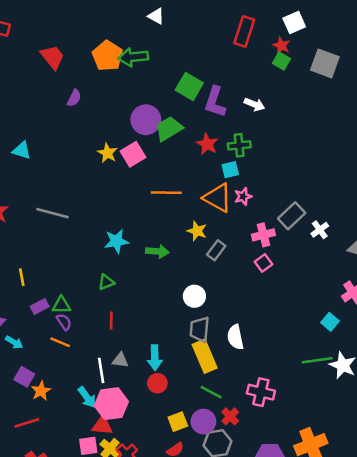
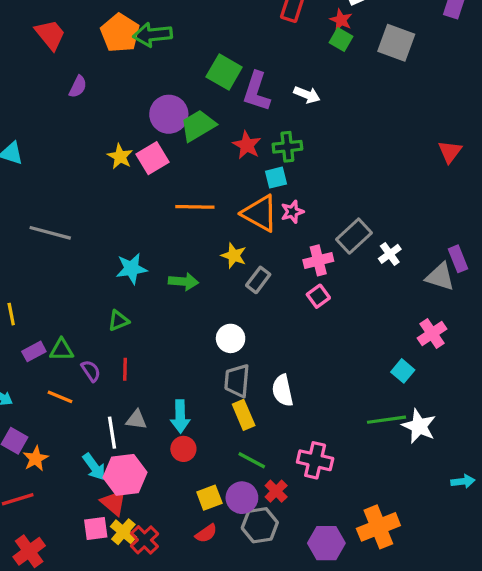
purple semicircle: (64, 322) -> (91, 371), moved
yellow rectangle: (205, 356) -> (244, 415), size x0.7
red triangle: (102, 425) -> (114, 503), turned 35

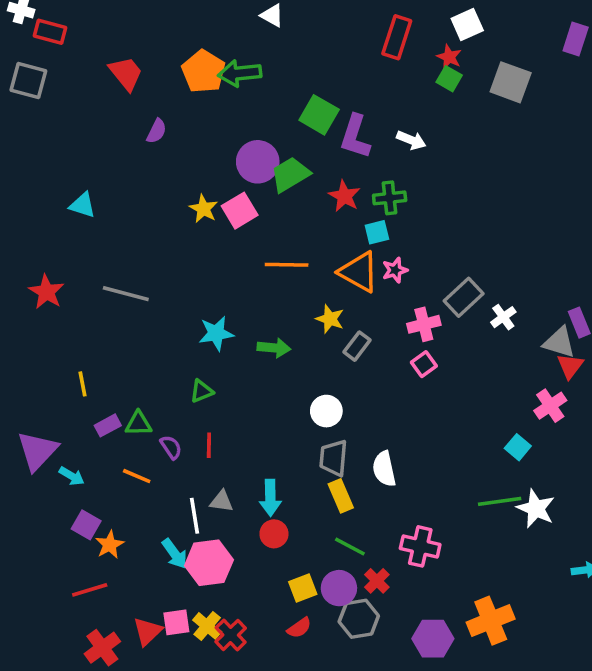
red triangle: (450, 152) -> (570, 366), moved
red triangle: (114, 503) -> (148, 631), moved, turned 36

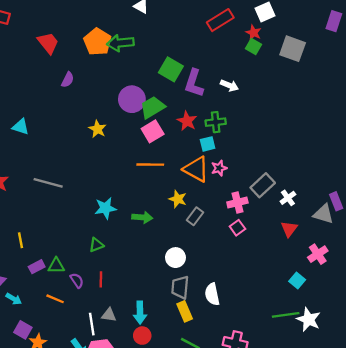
red rectangle: (397, 37) -> (220, 20), turned 40
pink square: (240, 211) -> (153, 131), moved
red triangle: (570, 366) -> (289, 229), moved

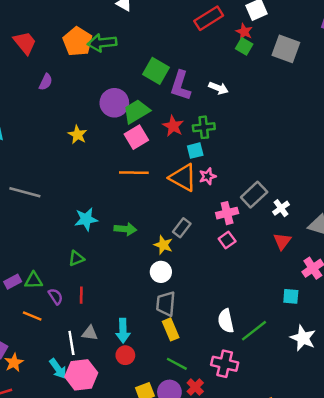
yellow star: (178, 199) -> (163, 245), moved
cyan square: (297, 280) -> (291, 296), turned -35
white semicircle: (212, 294) -> (226, 321), moved
green line: (286, 315) -> (254, 331), moved, turned -30

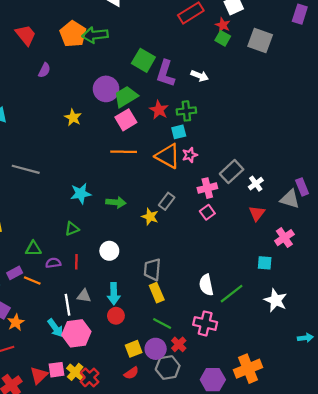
white circle: (161, 272) -> (109, 251), moved
purple rectangle: (13, 282) -> (15, 273), moved
purple semicircle: (56, 296) -> (53, 263), turned -64

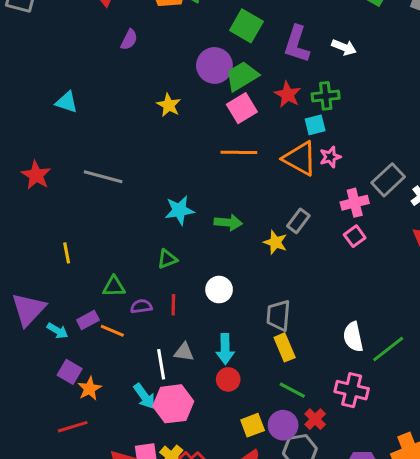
green square: (143, 60) -> (246, 26), moved

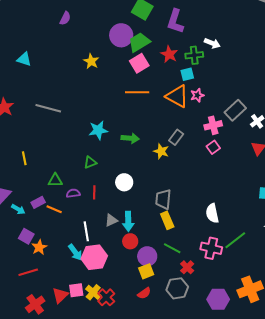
white arrow: (344, 47) -> (212, 43), moved
green line: (388, 349) -> (235, 240), moved
gray triangle: (184, 352) -> (111, 220), moved, turned -32
purple circle: (283, 425) -> (147, 256), moved

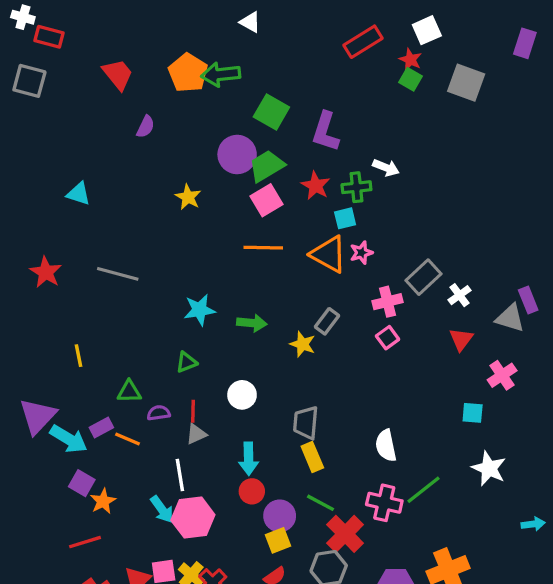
cyan arrow: (18, 209) -> (69, 439), size x1.6
gray triangle: (111, 220) -> (196, 434), moved
red cross: (187, 267) -> (345, 534), size x1.6

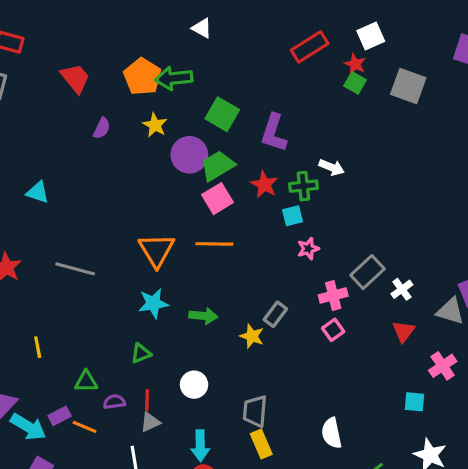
yellow star: (188, 197) -> (155, 125), moved
orange triangle: (329, 254) -> (156, 250), moved, turned 30

